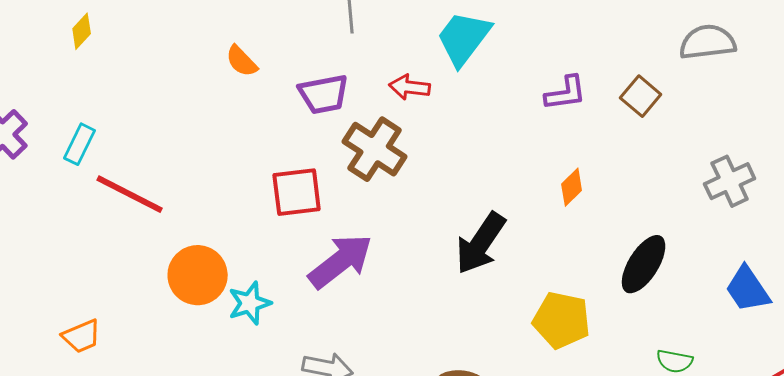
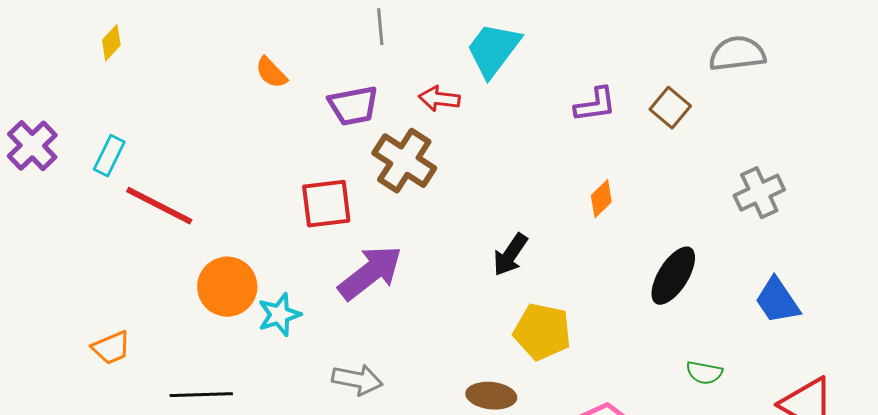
black arrow: (481, 243) -> (510, 255), size x0.7
yellow pentagon: (562, 320) -> (542, 332), moved

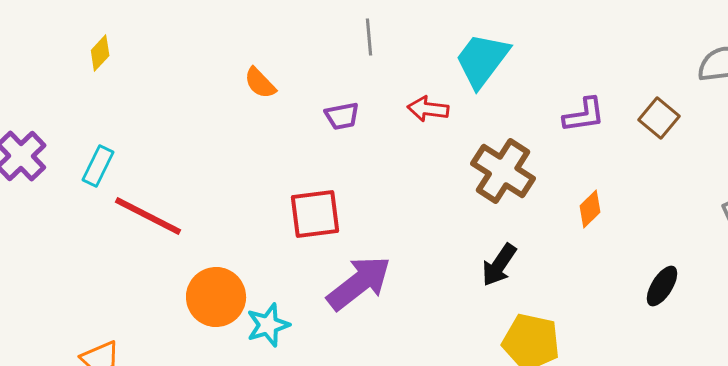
purple trapezoid: (353, 106) -> (342, 116), size x0.7
brown cross: (404, 161) -> (503, 171), moved
black ellipse: (673, 276) -> (662, 286), size x0.7

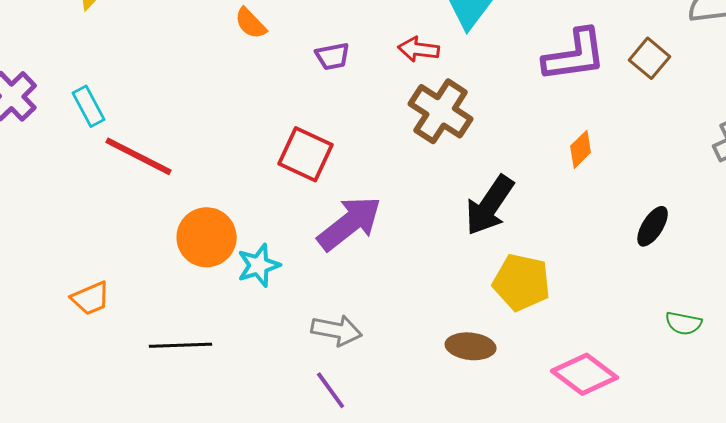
purple L-shape: (584, 115) -> (575, 55), size x1.5
cyan rectangle: (98, 166) -> (89, 106), turned -54
brown cross: (503, 171) -> (441, 111), moved
red square: (315, 214) -> (306, 154), turned 32
black arrow: (499, 265) -> (490, 205), size x1.4

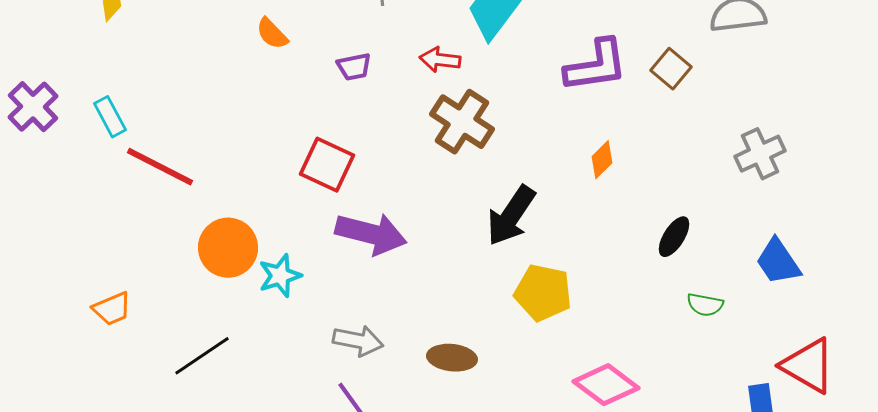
purple arrow: (350, 223) -> (371, 234), turned 52
green semicircle: (684, 323) -> (705, 305), moved
black line: (181, 345) -> (202, 356), turned -32
brown ellipse: (471, 346) -> (452, 358), moved

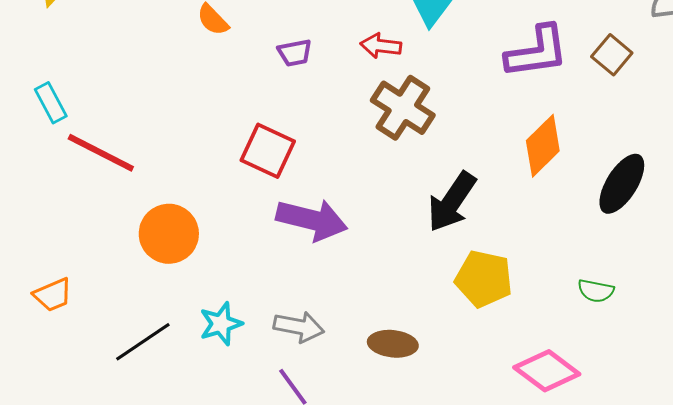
orange diamond: (602, 160) -> (543, 146), size x1.6
black ellipse: (674, 237) -> (622, 184), moved, size x1.5
cyan star: (280, 276) -> (221, 324), moved
green semicircle: (705, 305) -> (596, 291), moved

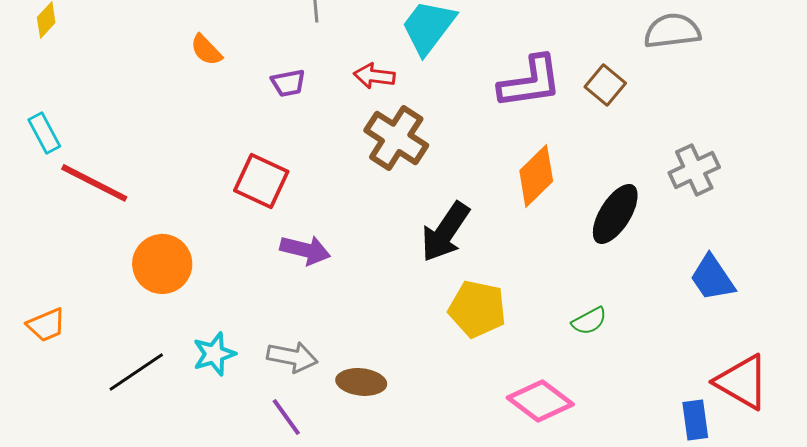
purple arrow: (312, 220) -> (305, 250), size x0.7
green semicircle: (596, 291) -> (589, 321), turned -39
brown ellipse: (393, 344) -> (361, 382), moved

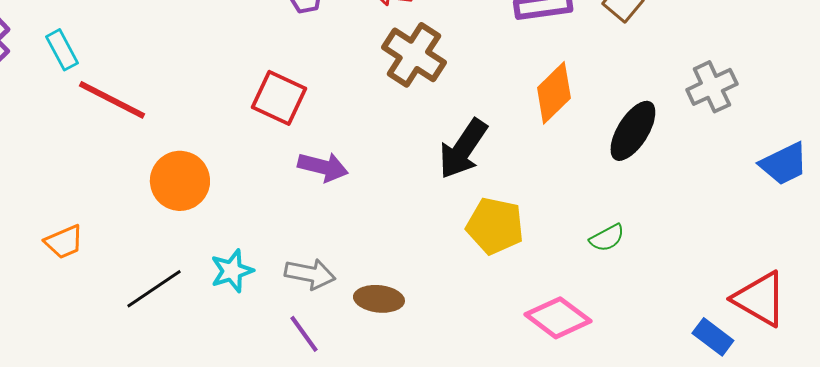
blue trapezoid: (712, 278) -> (784, 164), moved, turned -82
blue rectangle: (695, 420) -> (713, 337), turned -45

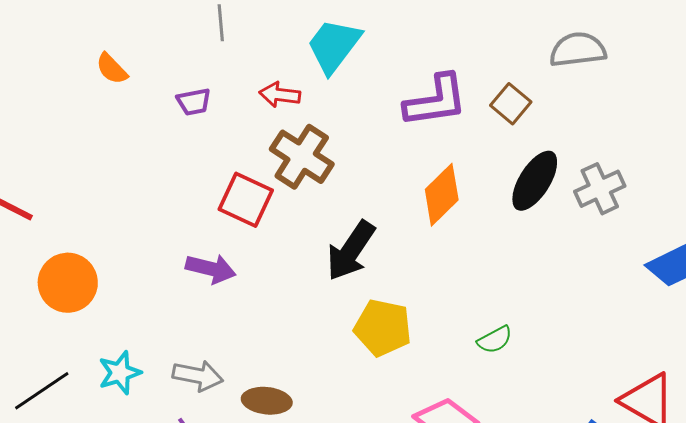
red square: (279, 98) -> (246, 200), moved
black ellipse: (633, 131) -> (535, 181), moved

